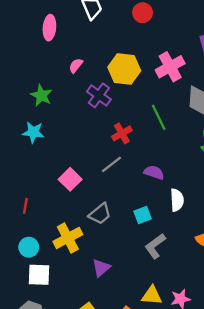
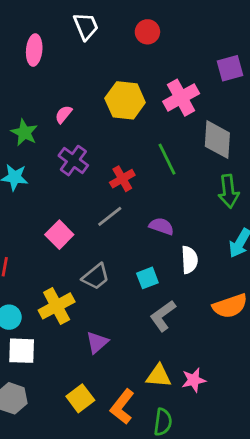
pink semicircle: (76, 66) -> (64, 114), moved
purple cross: (99, 95) -> (73, 161), moved

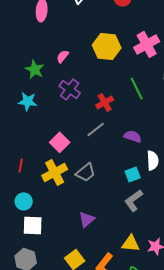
cyan square: (147, 278) -> (133, 174), moved
yellow cross: (57, 306) -> (55, 172), moved

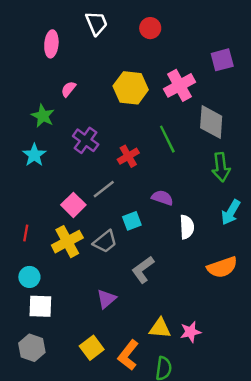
pink semicircle: (63, 56) -> (68, 89), moved
cyan star: (28, 101) -> (34, 155), turned 30
gray line: (96, 129) -> (104, 189), moved
cyan square: (133, 174) -> (132, 221), moved
gray L-shape: (134, 200) -> (143, 270), moved

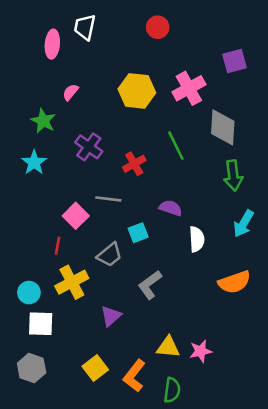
white trapezoid: (97, 23) -> (85, 27), moved, turned -145
gray line: (104, 189) -> (108, 199), turned 45
red line: (26, 233) -> (58, 246), moved
yellow cross: (67, 242) -> (72, 282), moved

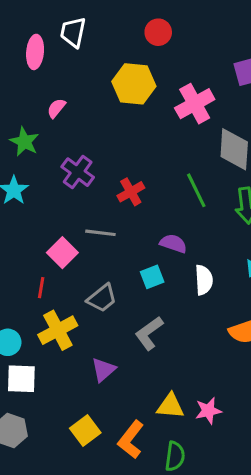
yellow hexagon: (137, 91) -> (134, 84), moved
green line: (176, 146) -> (196, 190), moved
cyan square: (138, 233) -> (152, 277), moved

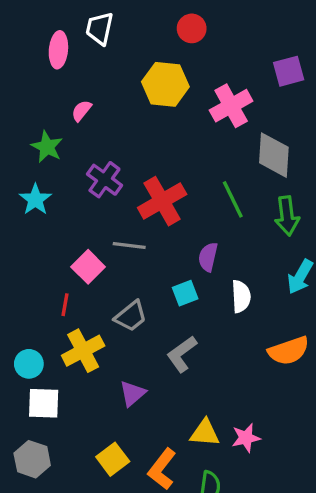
red cross: (131, 192) -> (162, 201), size x1.6
purple semicircle: (173, 243) -> (208, 257), turned -96

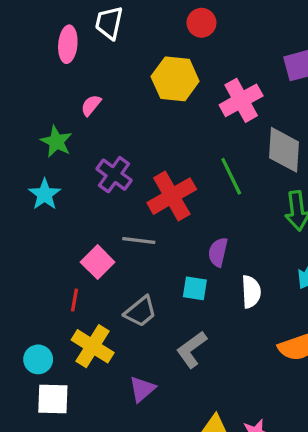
green line: (233, 199) -> (231, 176), moved
cyan square: (185, 293) -> (195, 288), turned 30
yellow cross: (83, 351) -> (93, 346), turned -30

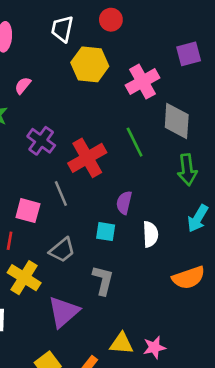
white trapezoid: (109, 23) -> (62, 29), moved
gray line: (139, 241) -> (61, 193), turned 60
pink square: (98, 262) -> (28, 211), turned -30
gray L-shape: (192, 349) -> (103, 280), turned 140
purple triangle: (142, 389) -> (64, 312), size x1.5

